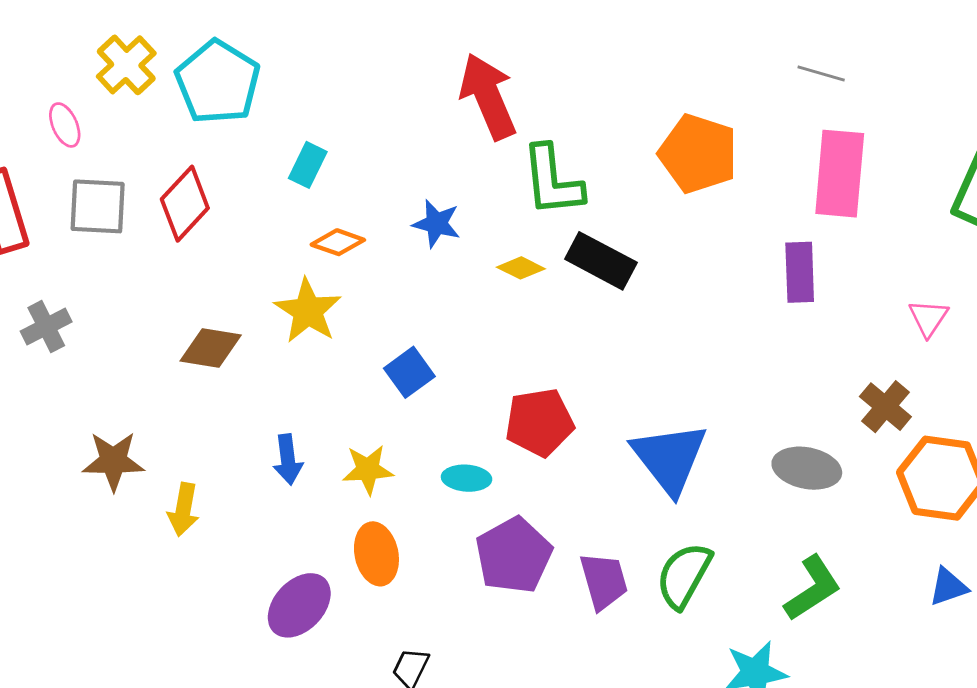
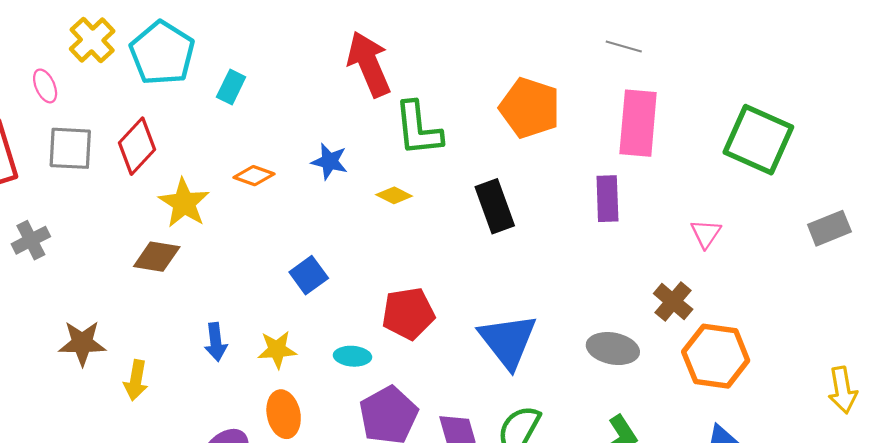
cyan rectangle: (308, 165) -> (231, 87), moved
black rectangle: (601, 261) -> (495, 206), moved, turned 42
yellow star: (308, 311) -> (184, 203), moved

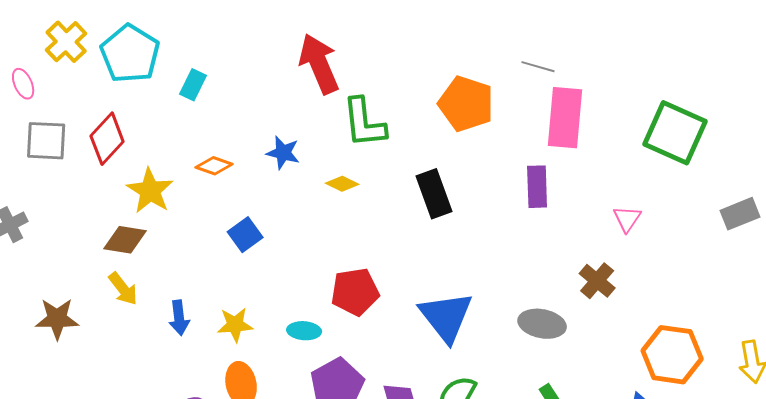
gray line: (624, 47) -> (538, 67), moved
blue square: (309, 275) -> (245, 235), moved
orange hexagon: (716, 356) -> (672, 355), moved
yellow arrow: (136, 380) -> (123, 289), moved, turned -48

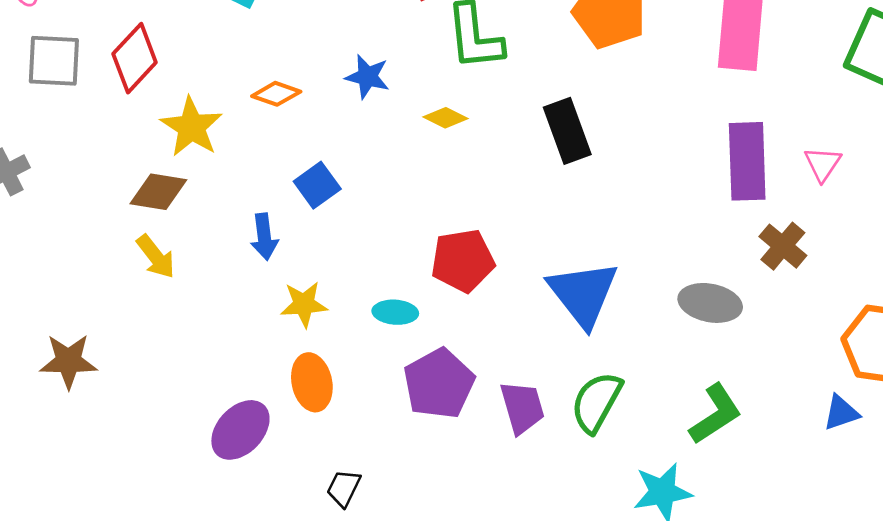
purple rectangle: (537, 187) -> (747, 161), moved, size x1.4
blue arrow: (179, 318) -> (264, 237), moved
brown star: (57, 319) -> (68, 361), moved

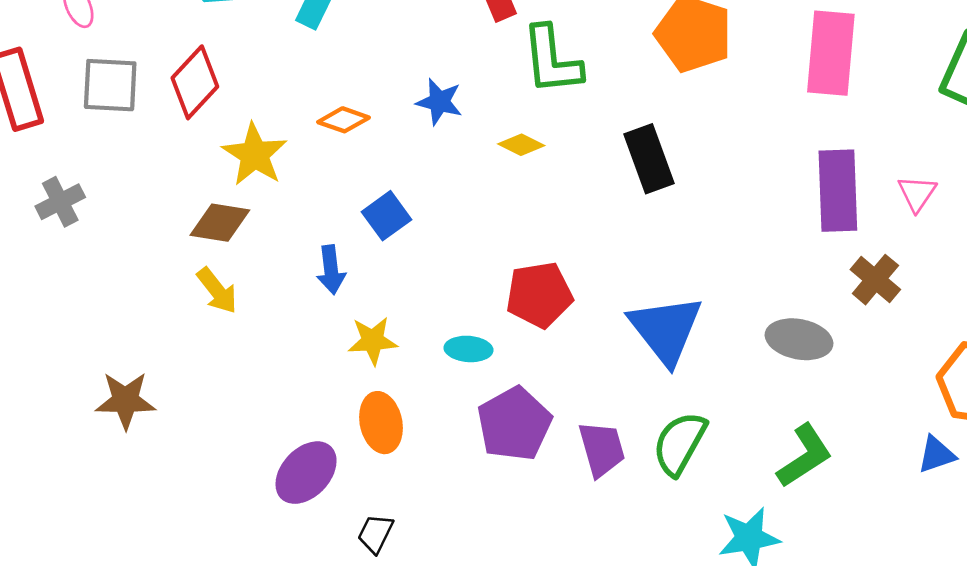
black trapezoid: (344, 488) -> (375, 534), moved

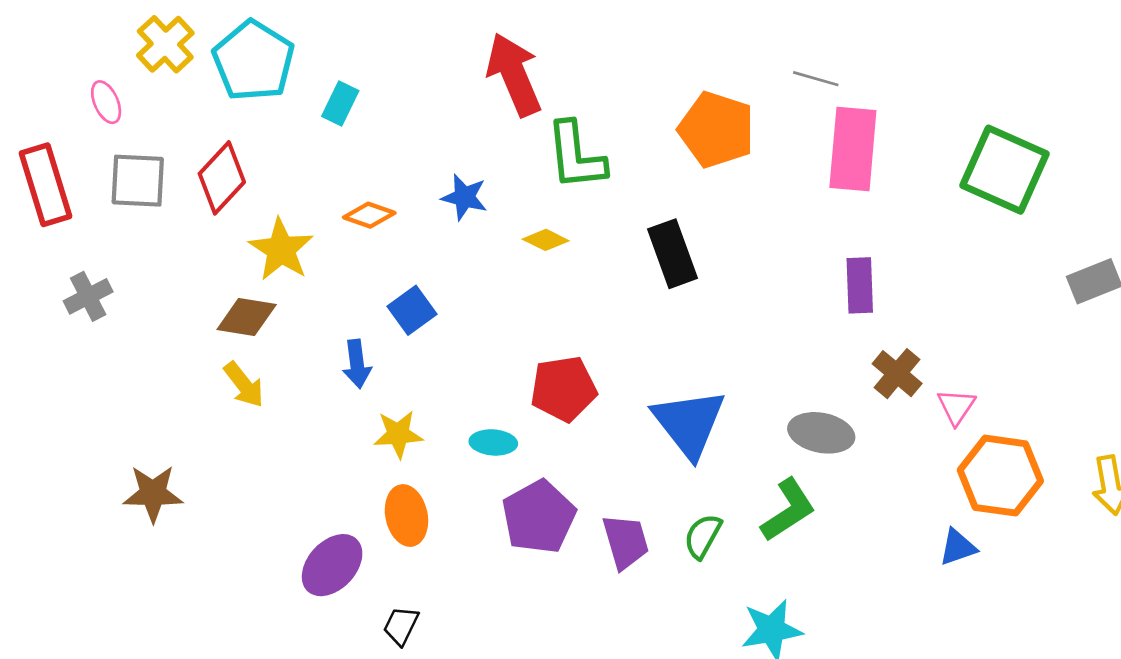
purple rectangle: (838, 191) -> (860, 285), size x0.7
pink triangle: (917, 193) -> (956, 407), moved
green semicircle: (680, 443) -> (703, 536), size x0.7
green L-shape: (805, 456) -> (788, 510), moved

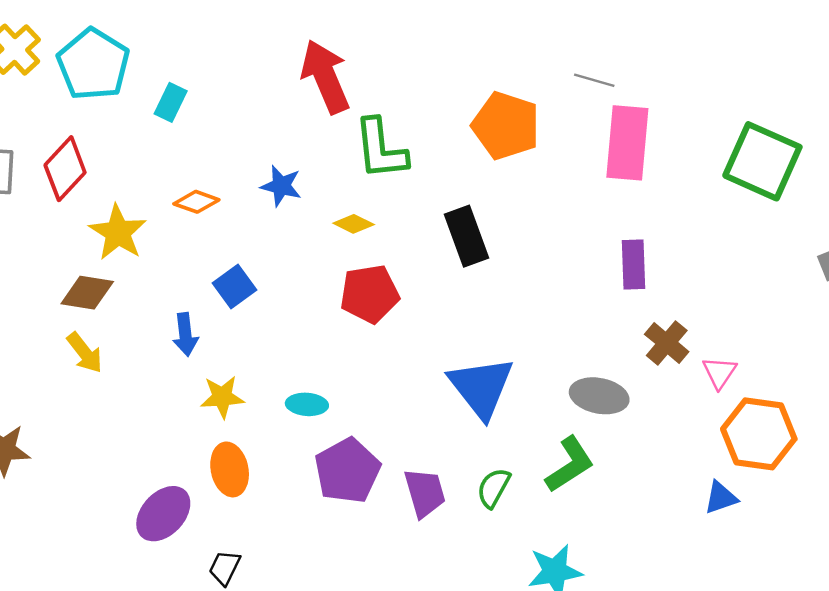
red pentagon: (564, 389) -> (370, 294), moved

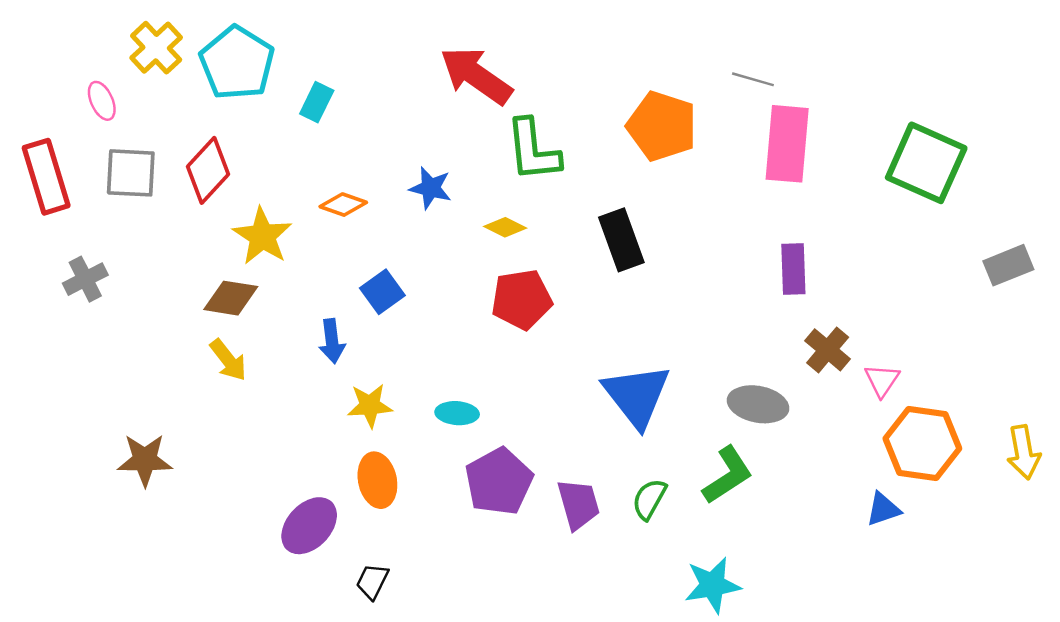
red arrow: (325, 77) -> (476, 76), turned -32

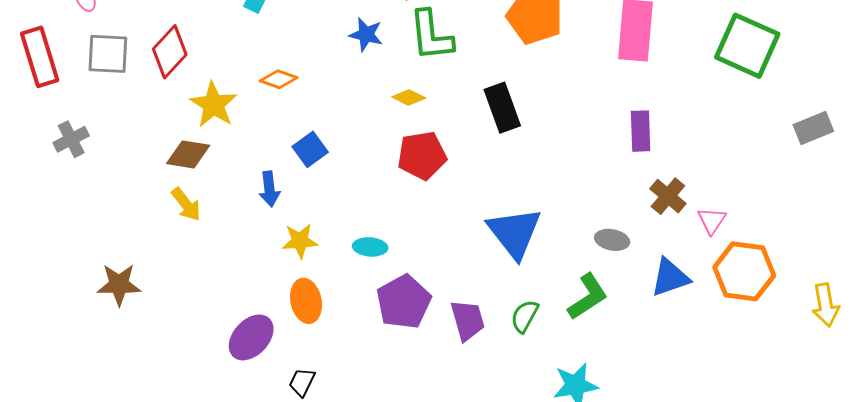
blue star: (431, 188) -> (366, 34), moved
gray ellipse: (758, 404) -> (612, 240), size x0.7
yellow arrow: (1024, 452) -> (826, 305), moved
blue triangle: (883, 509) -> (670, 277), moved, size x1.4

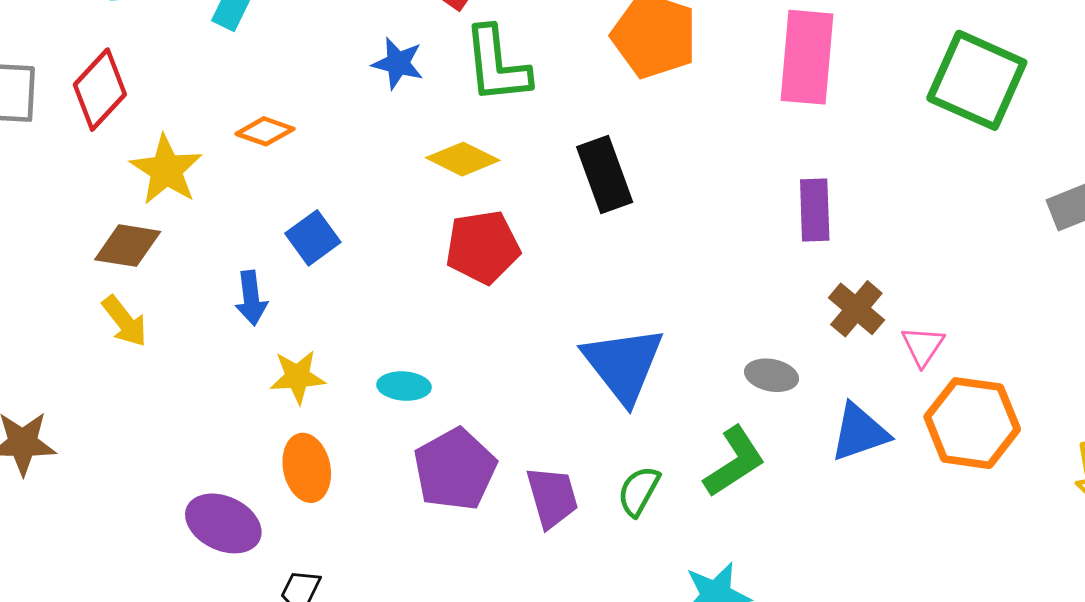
yellow diamond: (409, 98) -> (463, 159), size x1.4
purple ellipse: (251, 337) -> (223, 523), turned 72

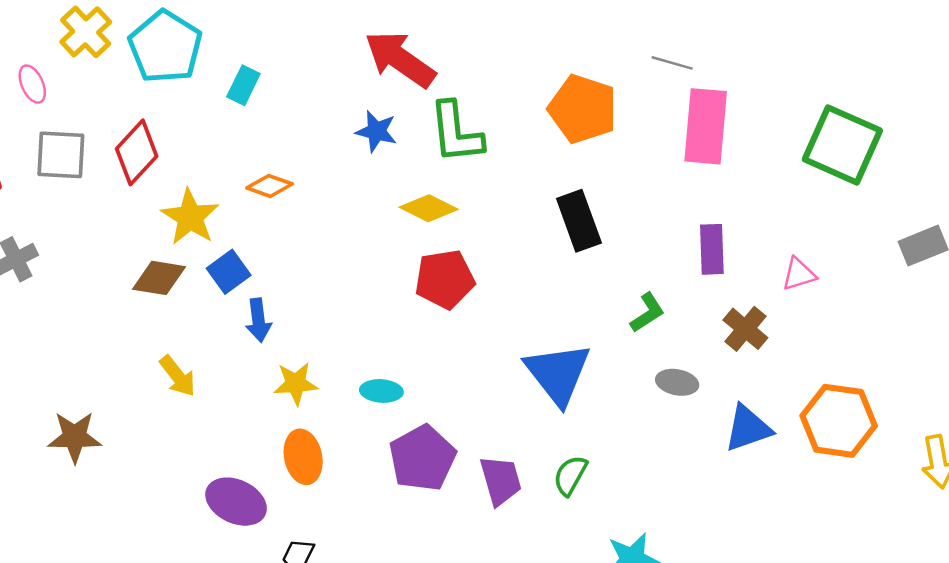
black rectangle: (605, 175) -> (579, 221), moved
blue square: (313, 238) -> (229, 272), moved
yellow arrow: (125, 321) -> (178, 376), moved
pink triangle: (923, 346) -> (799, 274), moved, turned 39
green L-shape: (734, 462) -> (647, 313), moved, size x0.7

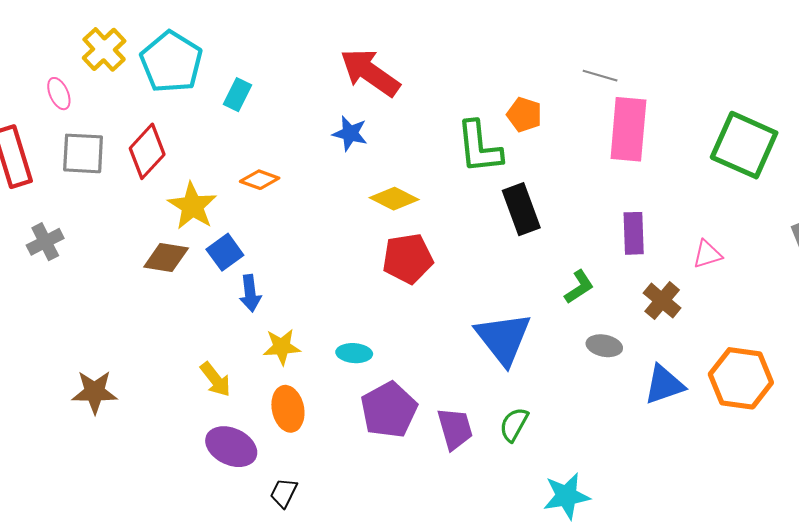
orange pentagon: (583, 109) -> (524, 115), size x0.6
green L-shape: (456, 133) -> (479, 147), moved
yellow arrow: (178, 376) -> (215, 379), moved

